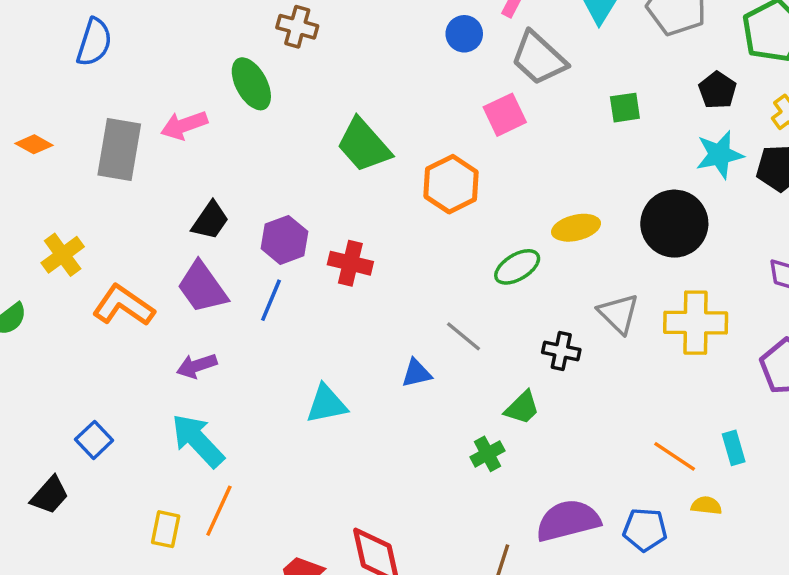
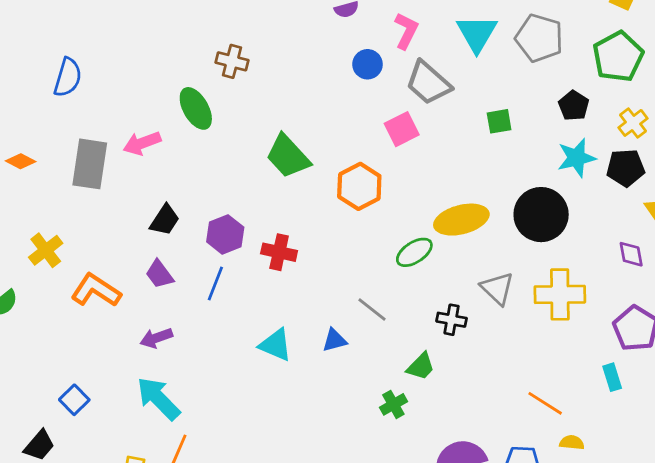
yellow ellipse: (576, 228) -> (461, 220), size x1.4
purple trapezoid: (202, 287) -> (159, 274), size x0.7
cyan triangle: (326, 404) -> (276, 345), moved, turned 36
cyan rectangle: (734, 448) -> (612, 377), moved

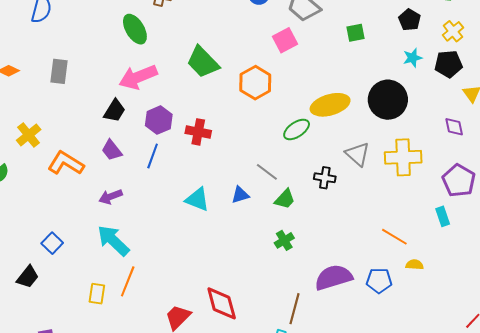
pink arrow: (142, 143) -> (138, 77), moved, size x1.4
cyan star: (576, 158) -> (413, 58), size x0.7
gray rectangle: (90, 164) -> (59, 71), size x0.7
green trapezoid: (421, 366) -> (285, 199), moved

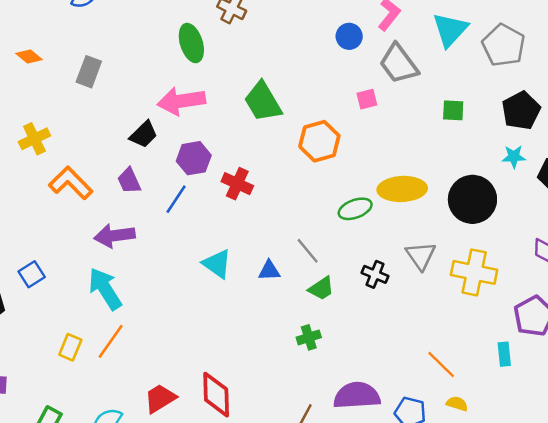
black pentagon: (410, 20) -> (521, 111), size x1.4
pink square: (285, 40) -> (367, 99), size x0.7
purple arrow: (111, 197) -> (114, 236), size x1.4

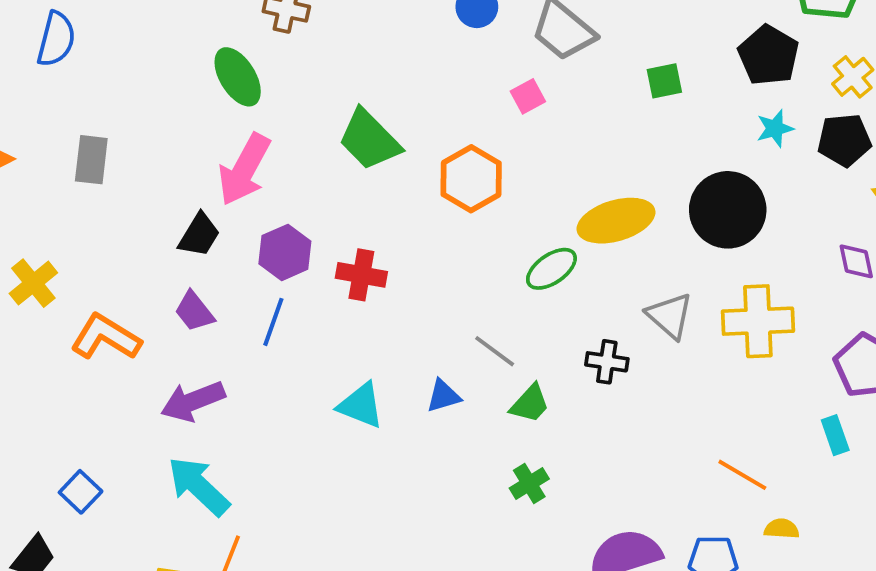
pink arrow: (181, 101) -> (244, 170), turned -39

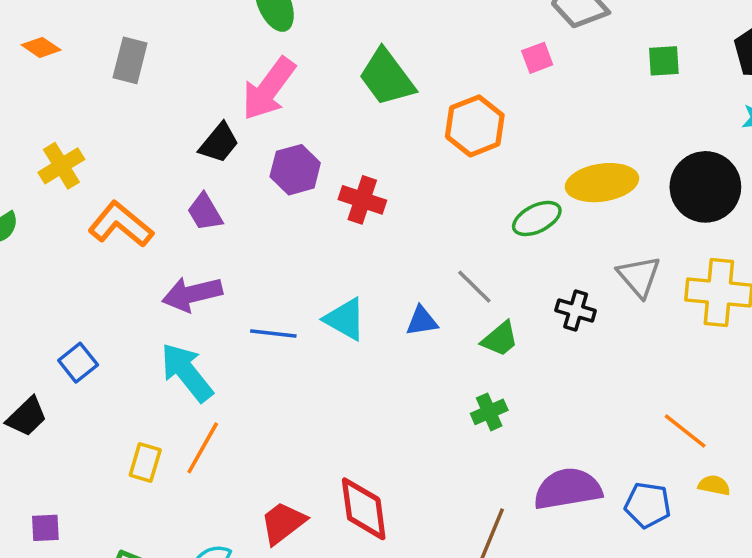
blue line: (273, 322) -> (273, 333), moved, turned 69

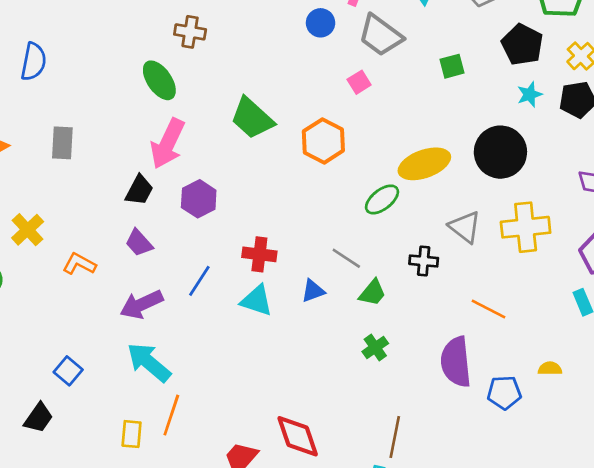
red cross: (362, 200) -> (259, 254), moved
orange L-shape: (121, 224) -> (79, 264), size x0.7
blue line: (273, 333) -> (199, 281), moved, turned -52
orange line: (685, 431) -> (489, 309), moved
purple semicircle: (568, 489) -> (456, 362), moved, turned -75

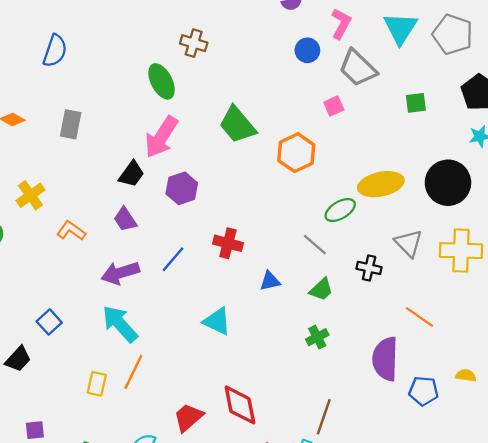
gray line: (346, 258) -> (315, 245), moved
cyan triangle: (257, 301) -> (217, 321), moved

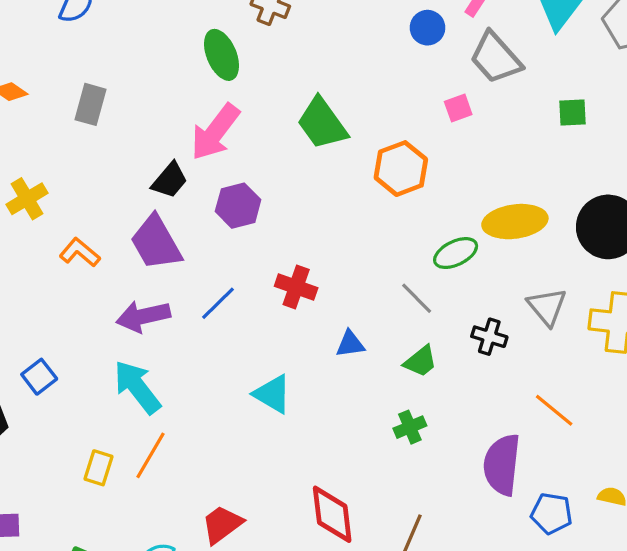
purple trapezoid: (125, 219) -> (156, 243), size x1.6
red diamond: (240, 405) -> (332, 514), moved

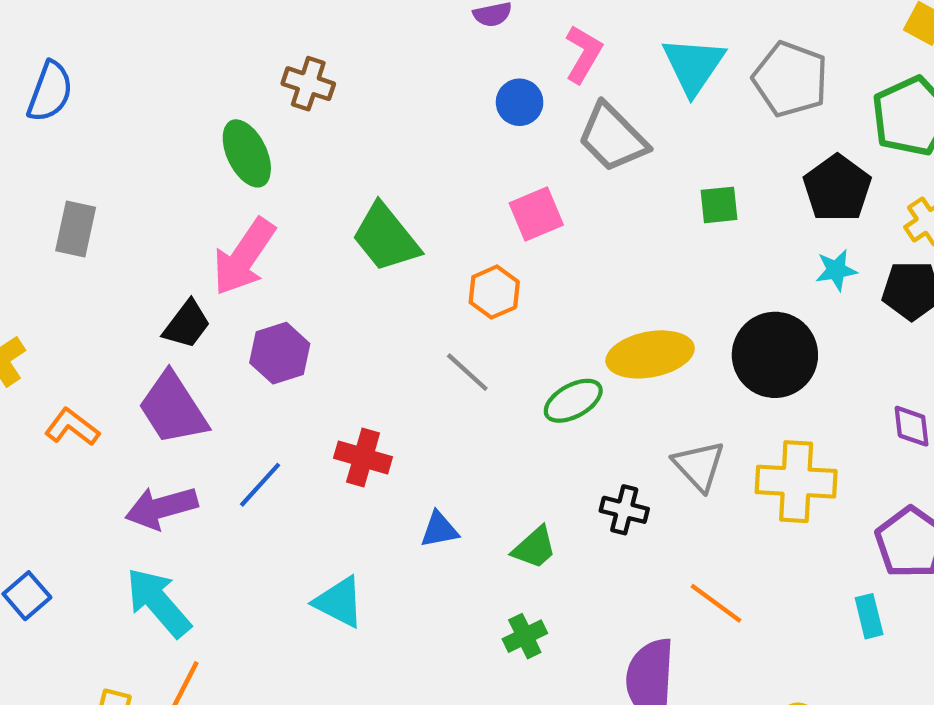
pink square: (458, 108) -> (536, 214), moved, size x1.4
orange hexagon: (401, 169) -> (494, 292), size x0.7
gray line: (417, 298) -> (467, 372), moved

